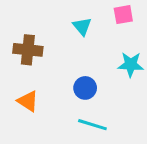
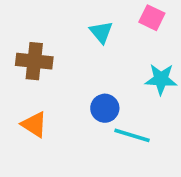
pink square: (123, 15) -> (152, 18), turned 36
cyan line: (92, 125) -> (132, 135), moved

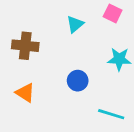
cyan triangle: (101, 32) -> (75, 24), turned 30
cyan line: (132, 135) -> (111, 114), moved

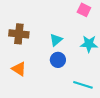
cyan triangle: (75, 24) -> (56, 40), moved

